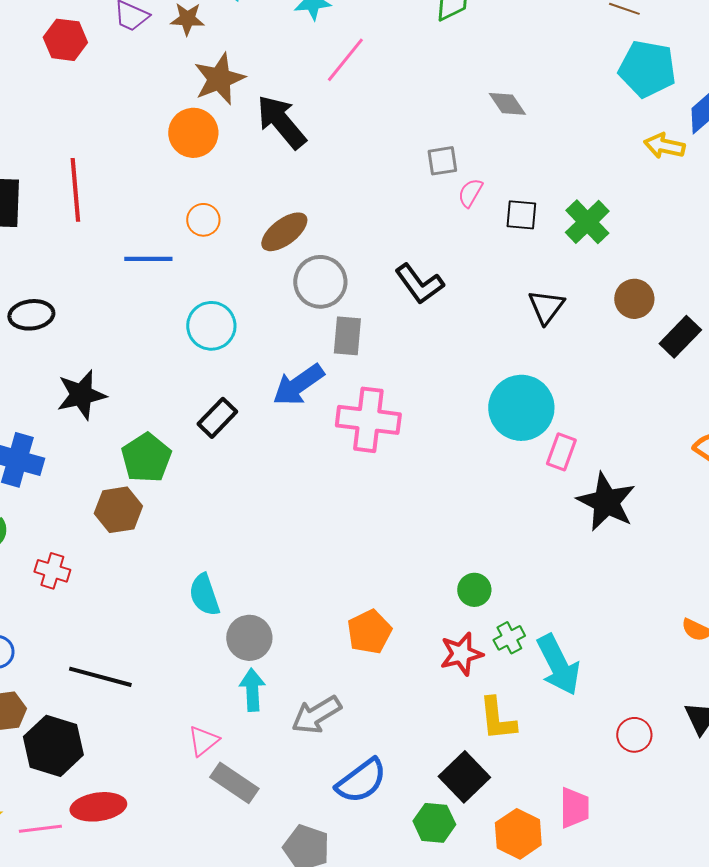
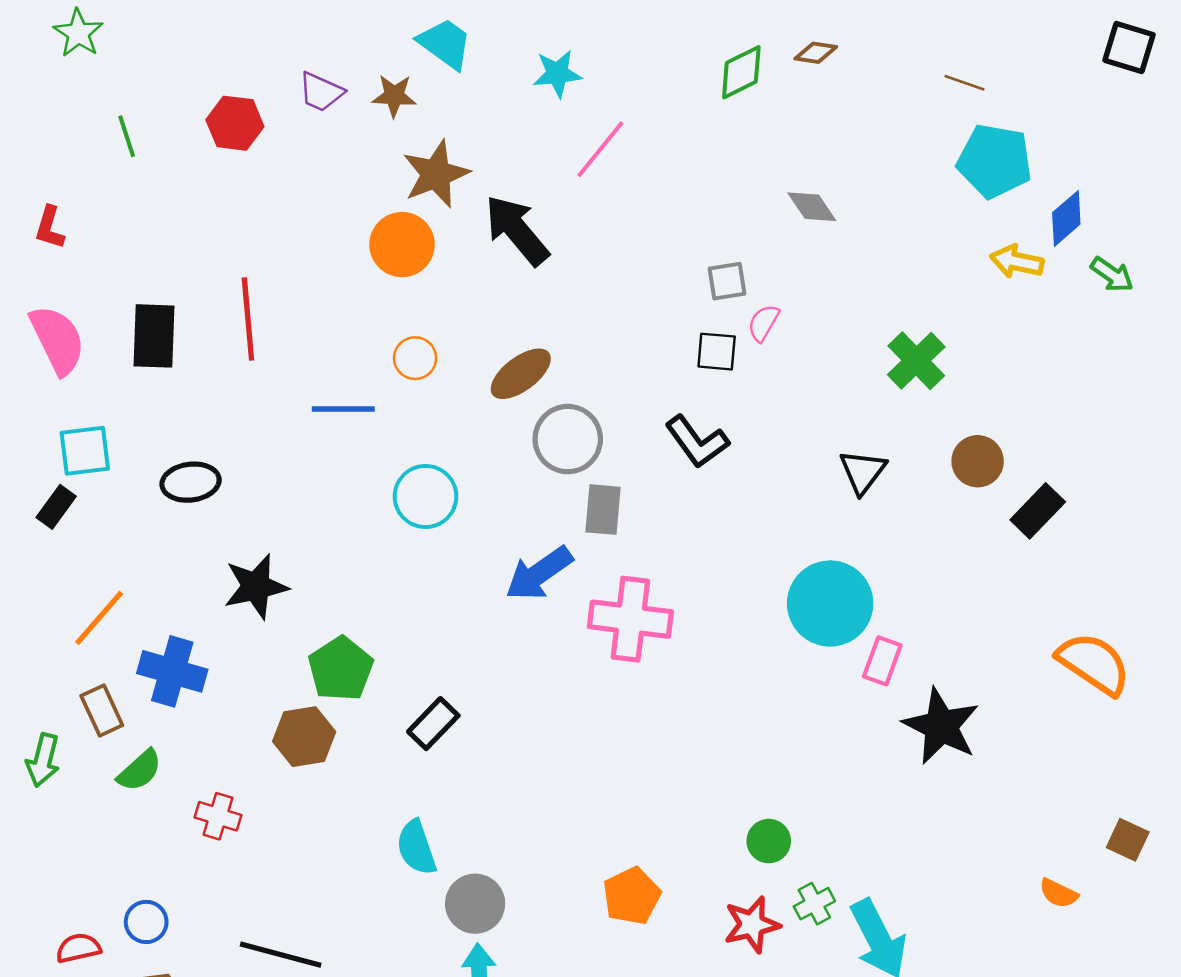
black square: (521, 215) -> (717, 352), moved
black rectangle: (217, 418) -> (433, 724), moved

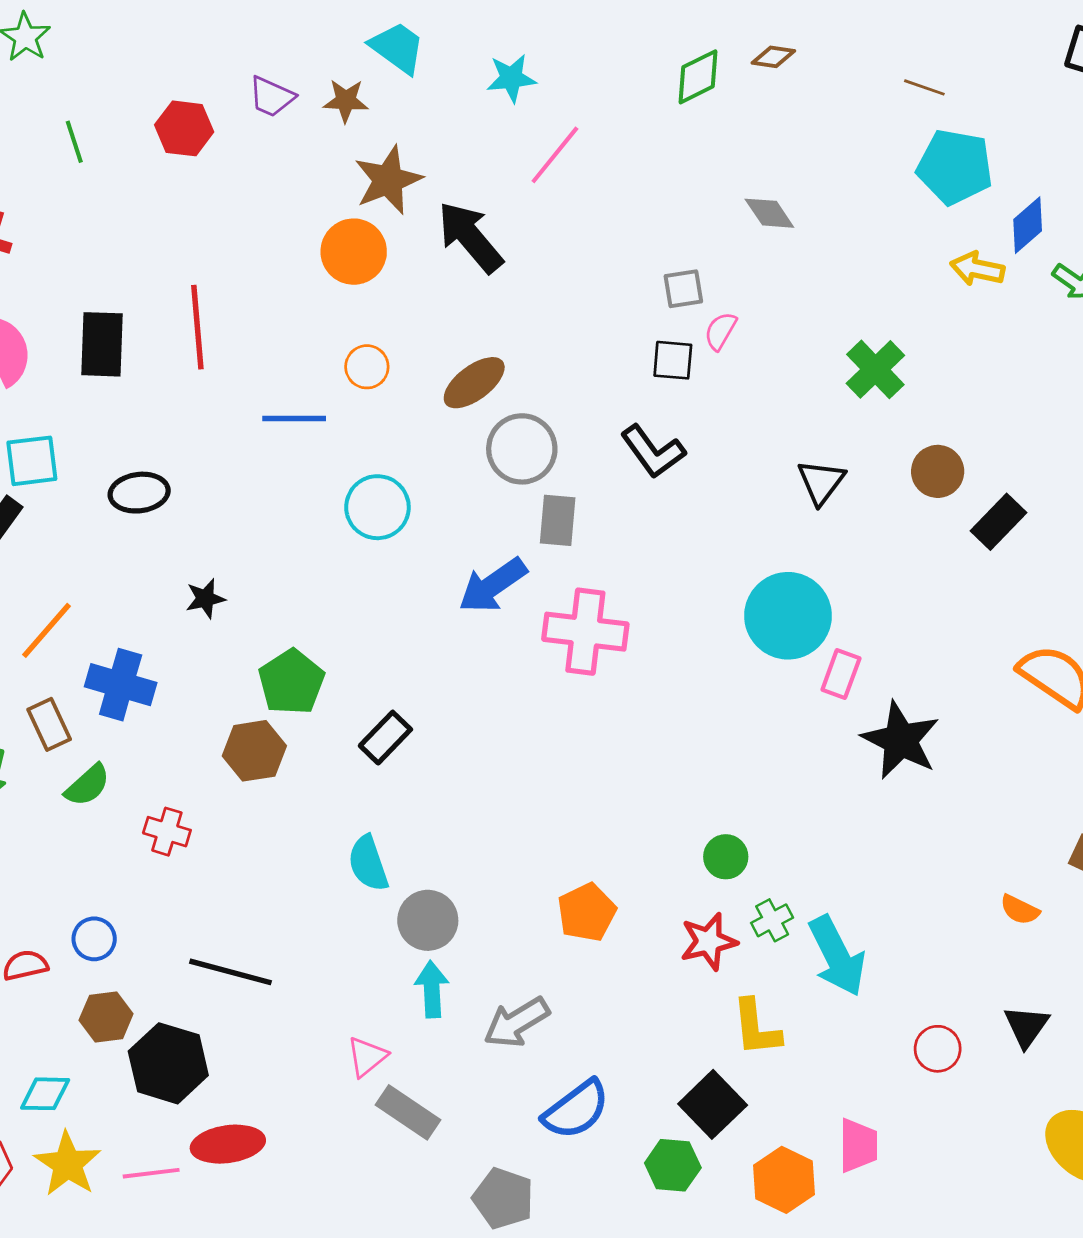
black star: (256, 587) -> (205, 599), size x0.6

